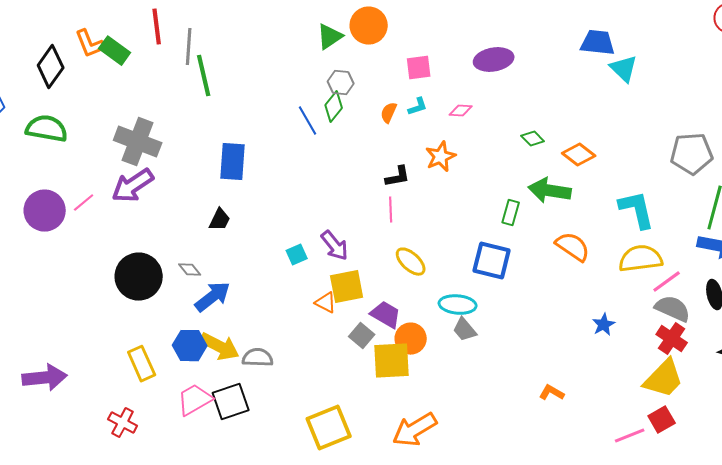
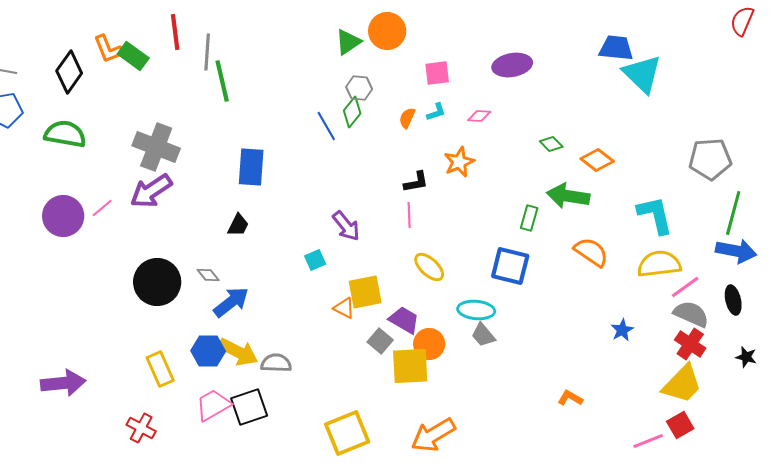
cyan triangle: (624, 69) -> (642, 74), size x1.4
purple arrow: (335, 246) -> (346, 226), moved

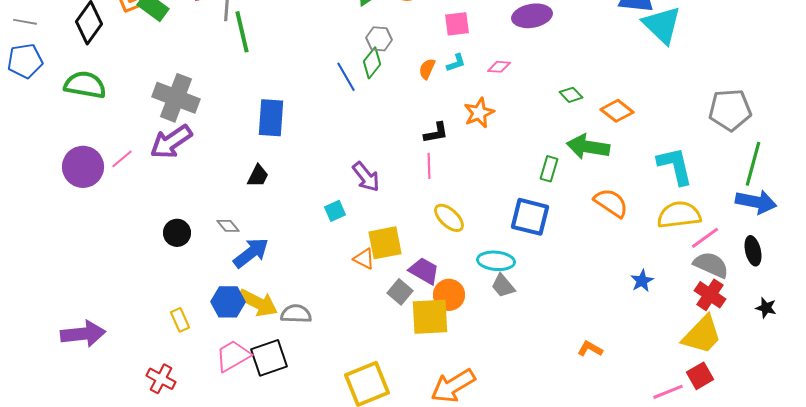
black circle: (157, 282) -> (177, 233), size x0.6
yellow rectangle: (160, 369) -> (180, 320), size x0.7

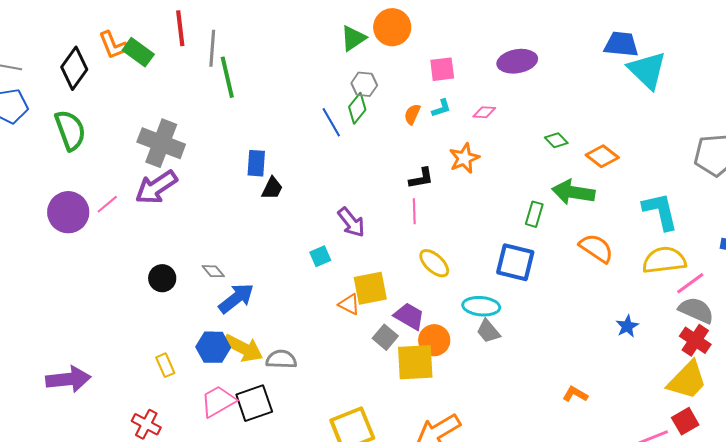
green semicircle: (85, 85) -> (70, 130), turned 60
blue rectangle: (271, 118) -> (256, 163), size x0.7
black trapezoid: (258, 176) -> (272, 188), moved

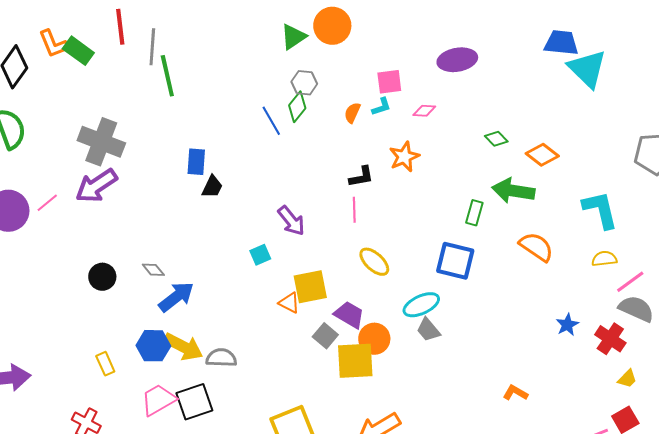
pink square: (442, 69) -> (389, 82), moved
yellow semicircle: (664, 260) -> (604, 259), size x0.6
cyan ellipse: (481, 306) -> (421, 305), turned -30
red cross: (695, 340) -> (610, 339), moved
yellow trapezoid: (687, 380) -> (627, 379), size x0.5

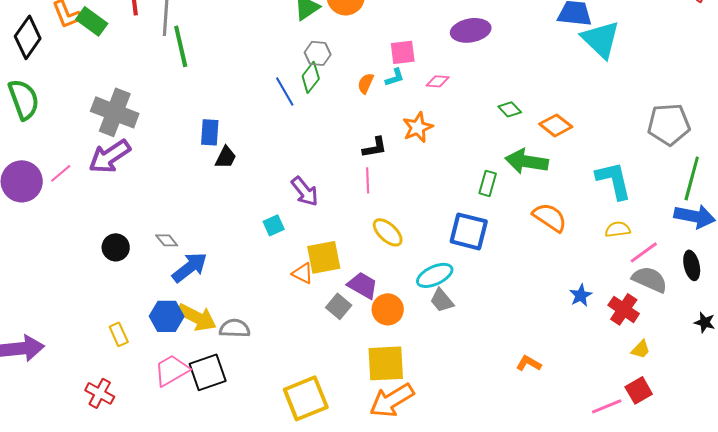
yellow square: (355, 361) -> (386, 363), moved

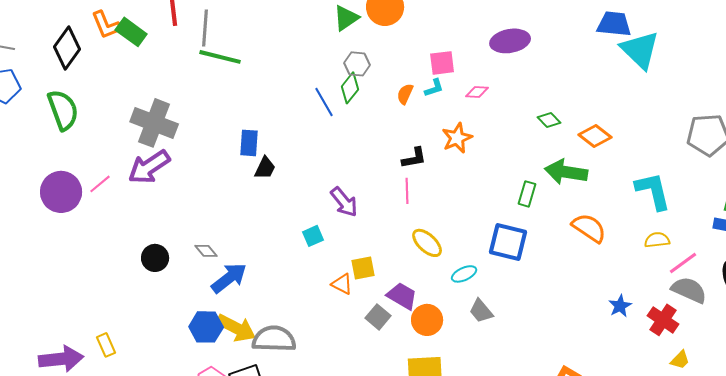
green line: (181, 46) -> (220, 57), turned -63
yellow square: (324, 257) -> (363, 268), size x0.7
cyan ellipse: (435, 275) -> (464, 274), moved, size x0.7
gray semicircle: (235, 328) -> (274, 339), size x1.4
yellow rectangle: (119, 334) -> (106, 345), moved

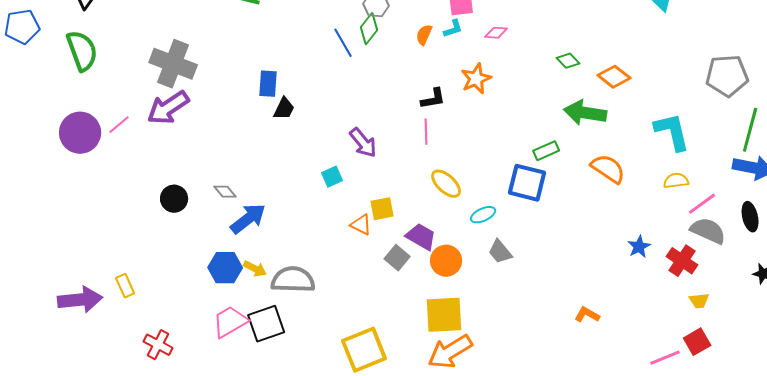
green rectangle: (527, 194) -> (546, 151), moved, turned 50
yellow arrow: (236, 328) -> (255, 269), size x0.6
yellow trapezoid: (680, 360) -> (699, 301), turned 40

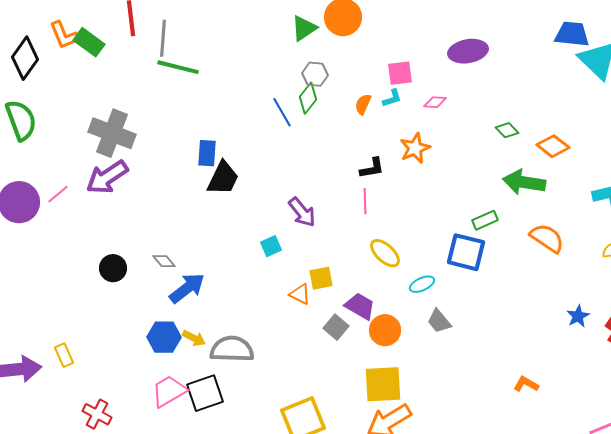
black trapezoid: (284, 109) -> (223, 178), size x1.5

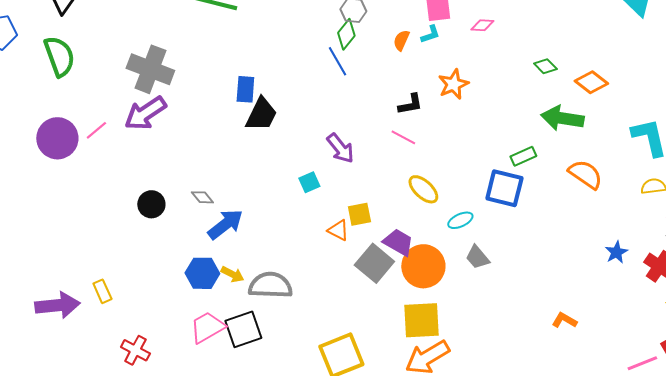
pink diamond: (435, 102) -> (482, 25), moved
blue line: (282, 112) -> (337, 61), moved
pink line: (365, 201) -> (403, 137), turned -60
gray square: (336, 327) -> (374, 263), size x1.5
orange circle: (385, 330) -> (423, 266), size x1.4

